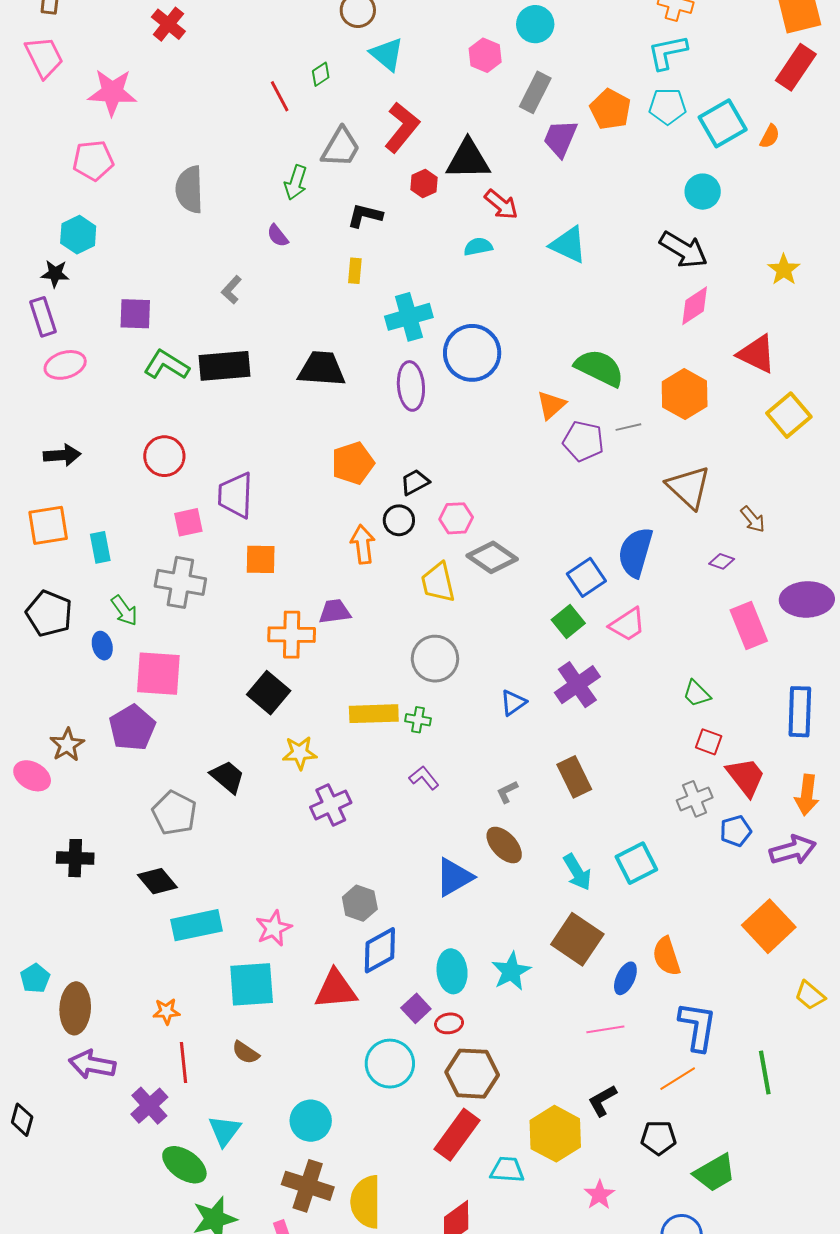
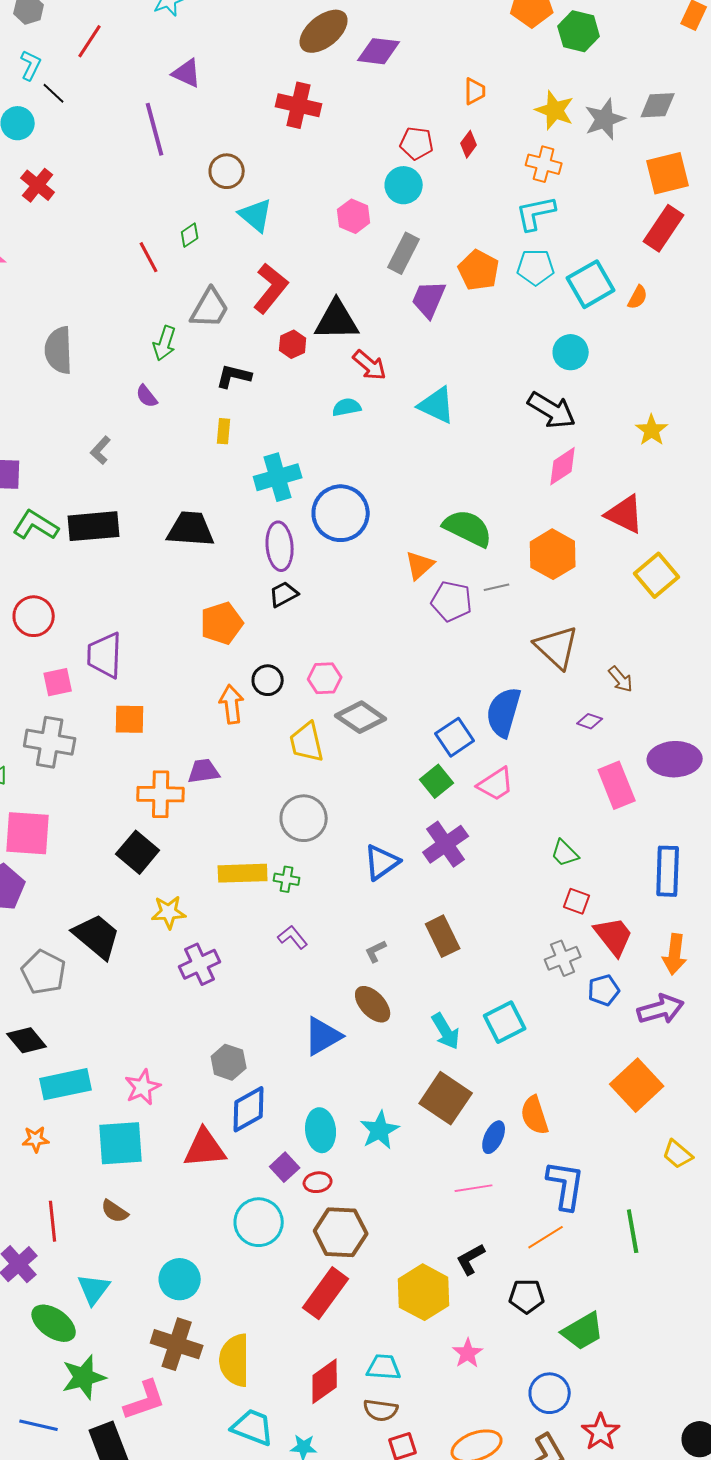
black trapezoid: (415, 482) -> (284, 594), moved
blue triangle: (513, 703) -> (382, 862), size x1.4
black trapezoid: (228, 777) -> (97, 936), size x1.4
orange star: (166, 1011) -> (36, 1139), moved
cyan trapezoid: (507, 1170) -> (384, 1367), moved

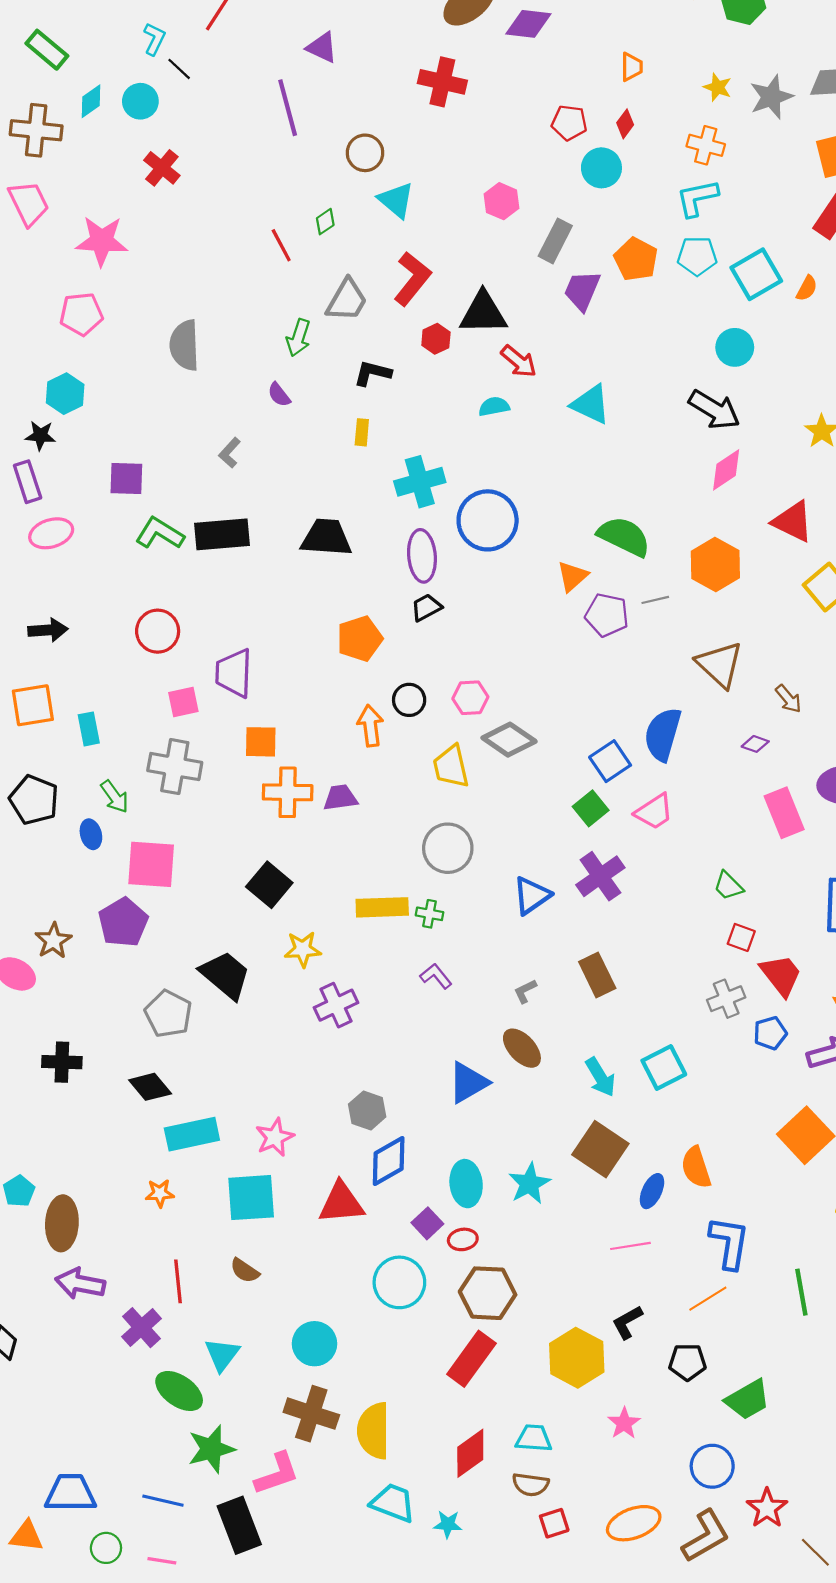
yellow star: (555, 110) -> (718, 87), size x0.7
cyan circle: (404, 185) -> (601, 168), moved
orange cross: (161, 794) -> (288, 792), moved

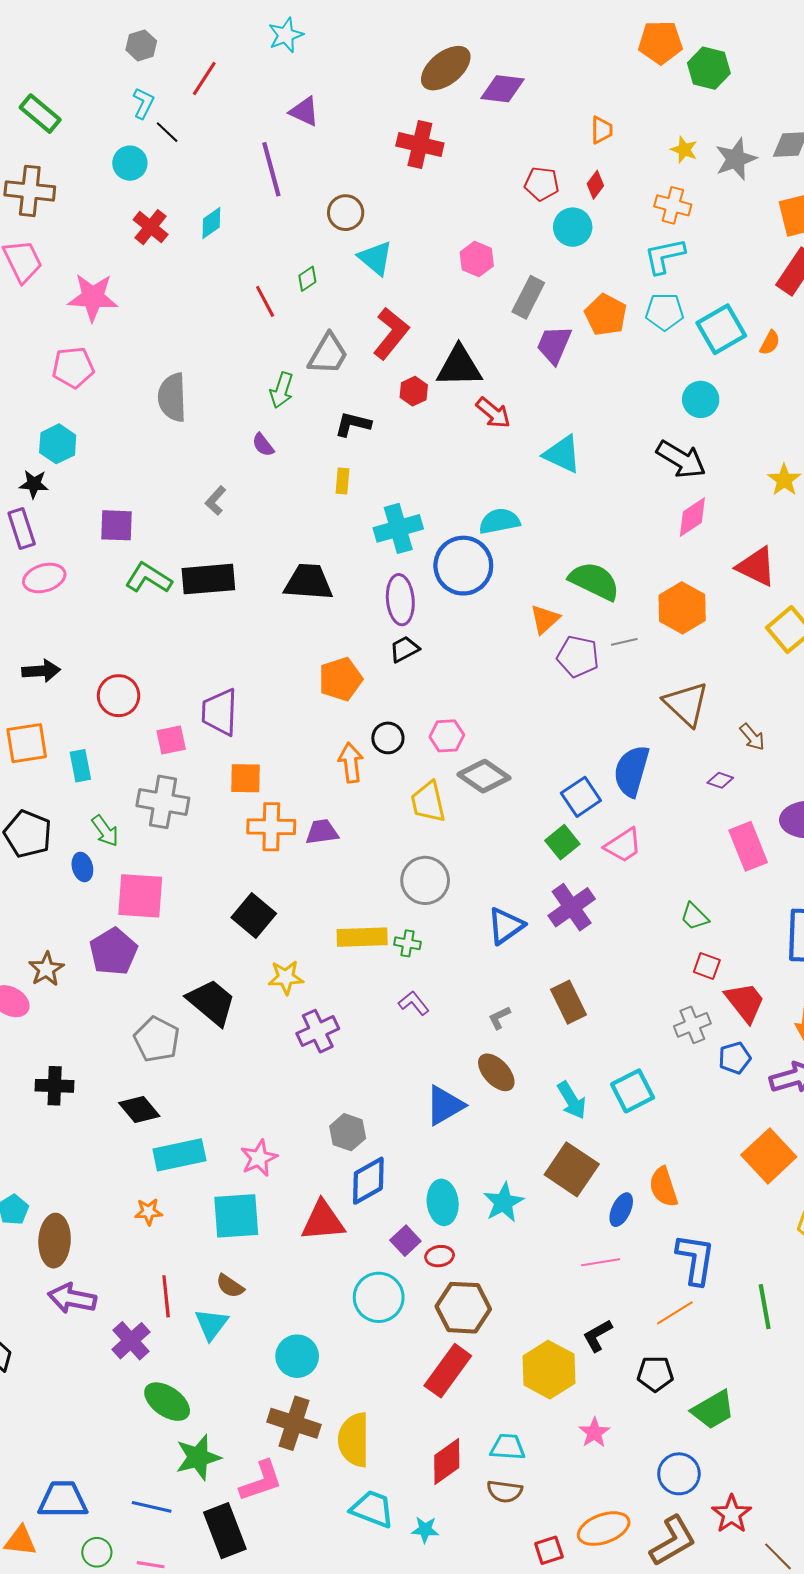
cyan diamond: (91, 101) -> (211, 223), moved
cyan semicircle: (494, 406) -> (499, 521), moved, size x1.4
red circle: (158, 631) -> (119, 696), moved
cyan triangle: (222, 1354) -> (211, 1324), moved
red square: (554, 1523) -> (549, 1550), moved

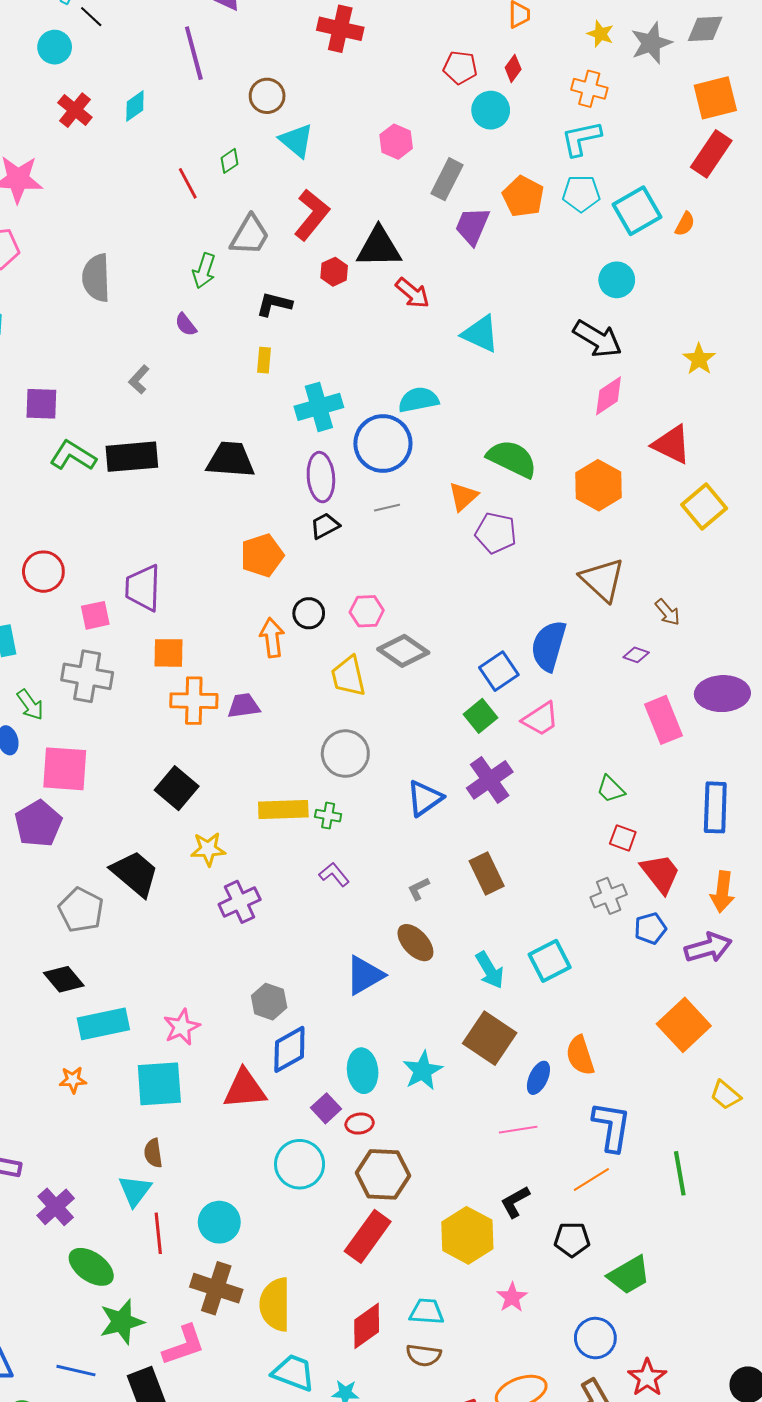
gray line: (624, 642) -> (387, 508), moved
brown semicircle: (230, 1286) -> (153, 1153), turned 48
red line: (166, 1296) -> (158, 1233), moved

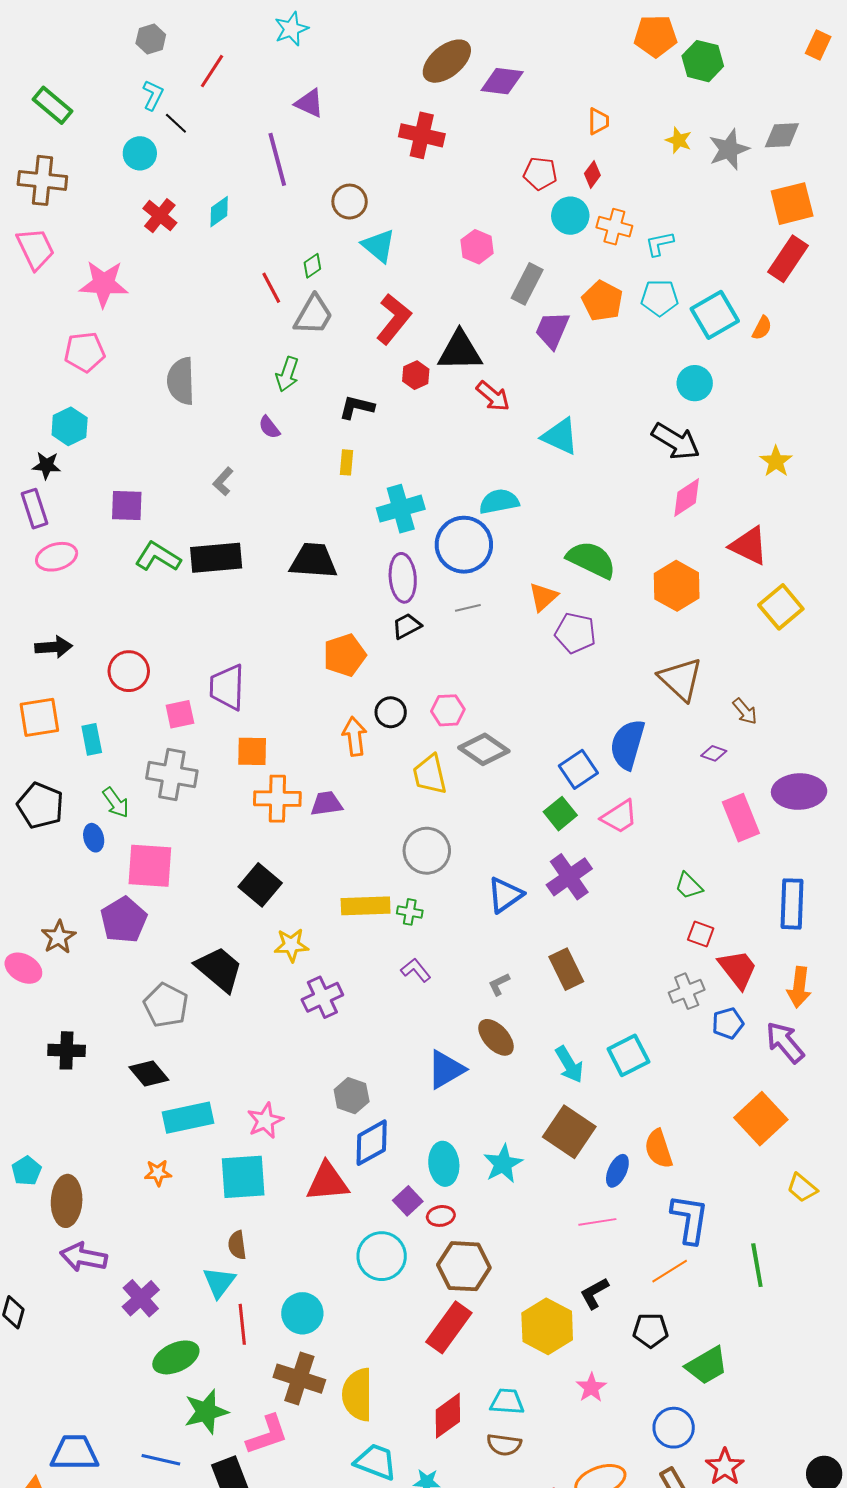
orange cross: (589, 89) -> (614, 227), moved
cyan L-shape: (581, 139) -> (660, 244), size x0.7
gray trapezoid: (250, 235) -> (313, 315), moved
purple arrow: (708, 948) -> (785, 1042), turned -114
green ellipse: (91, 1267) -> (176, 1357), turned -60

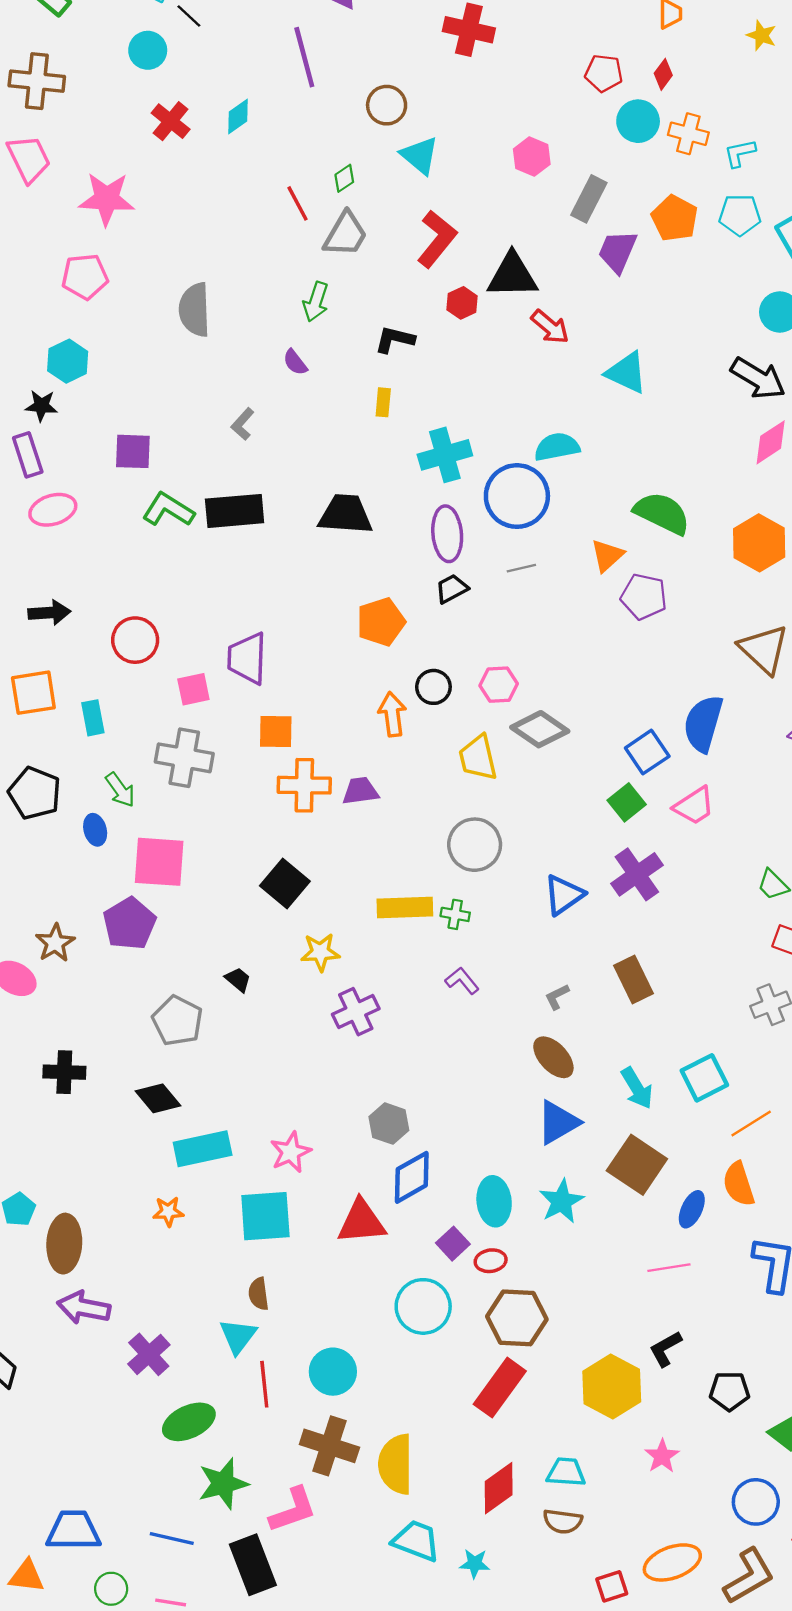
black trapezoid: (219, 969) -> (238, 980), size x0.5
blue triangle: (446, 1069) -> (558, 1122), moved
orange line: (670, 1271) -> (751, 1124), moved

